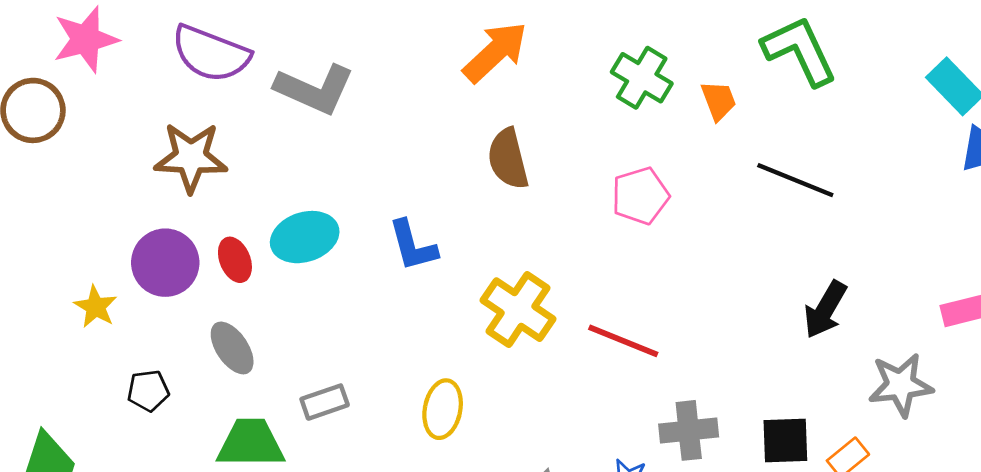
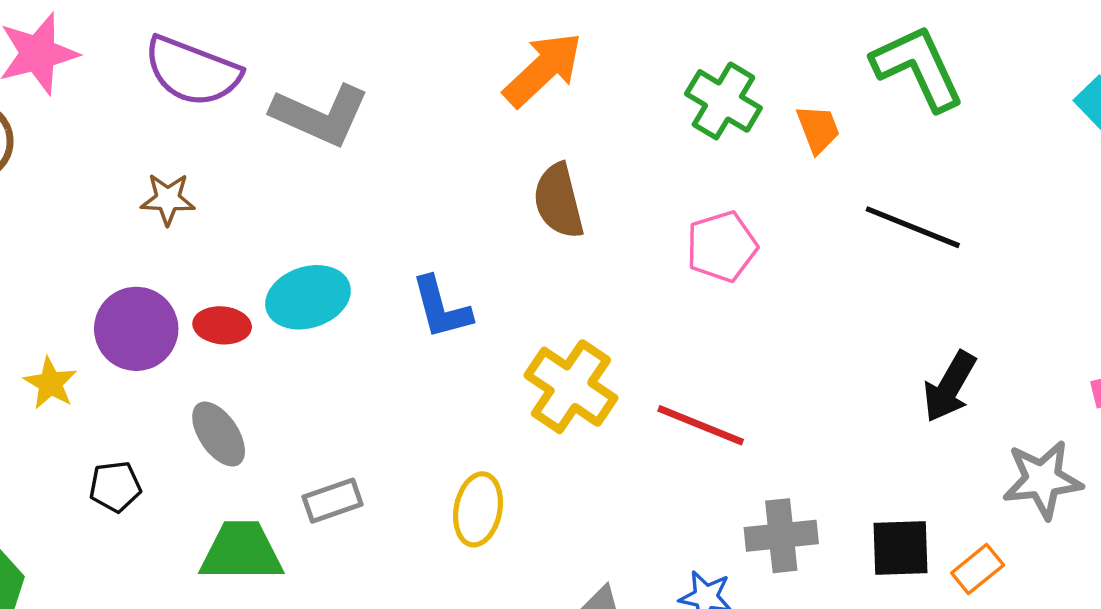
brown star: (191, 157) -> (168, 199), size x0.6
red ellipse: (235, 260) -> (222, 325), turned -63

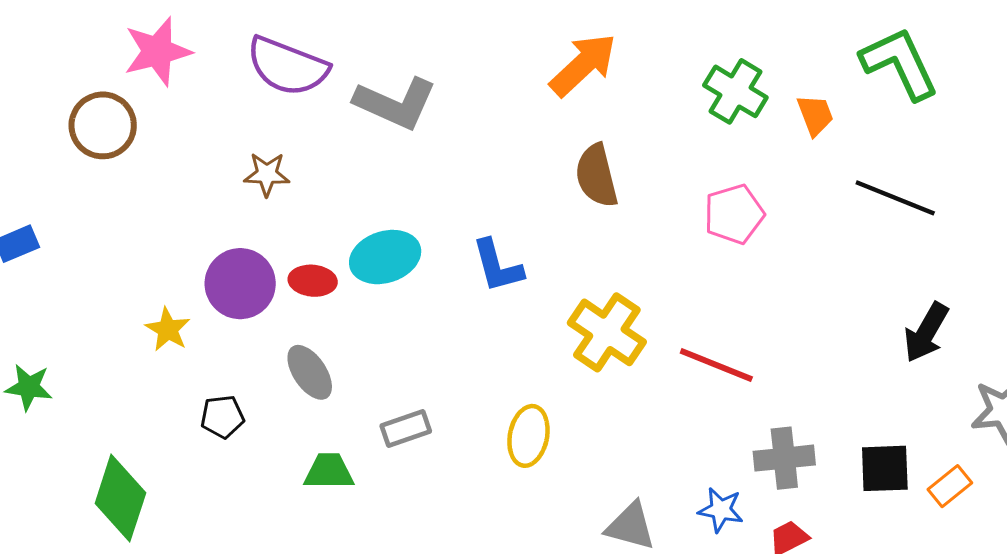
green trapezoid: (241, 551) -> (329, 471), size x0.7

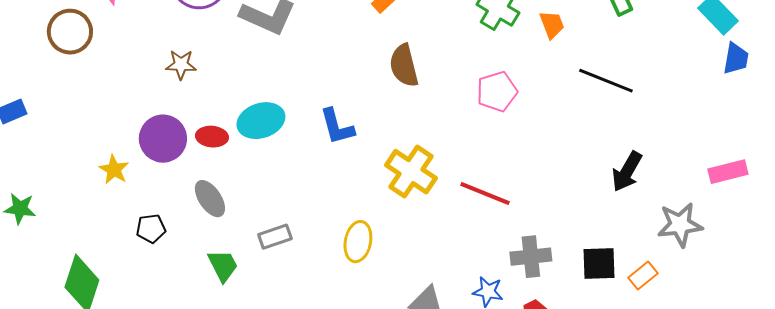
green trapezoid: (329, 471) -> (223, 266), turned 63

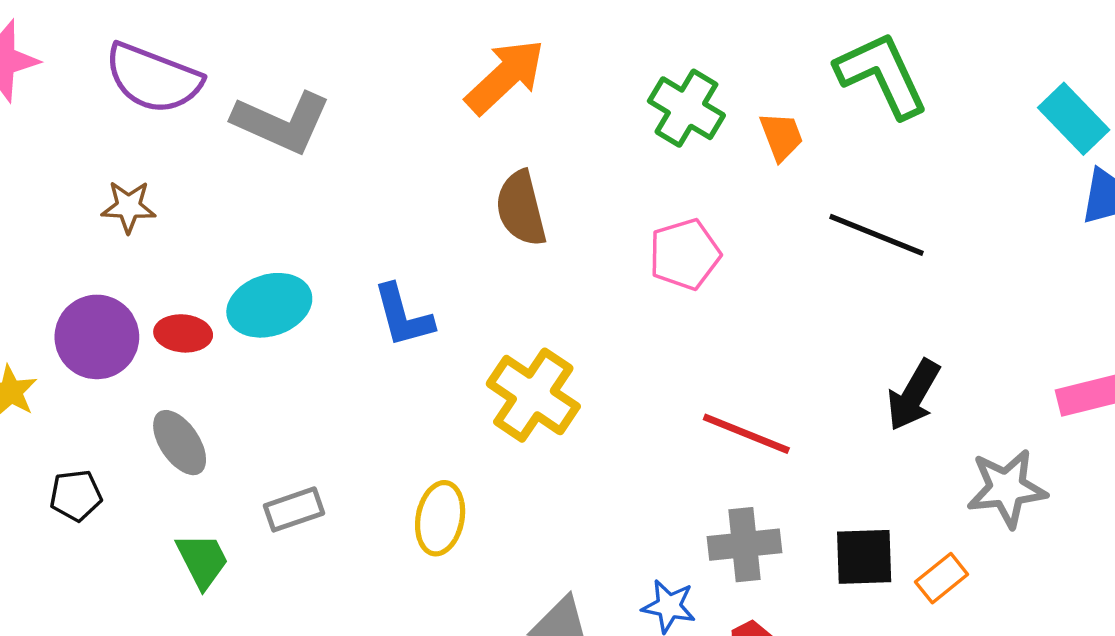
red line: (485, 194) -> (746, 434), moved

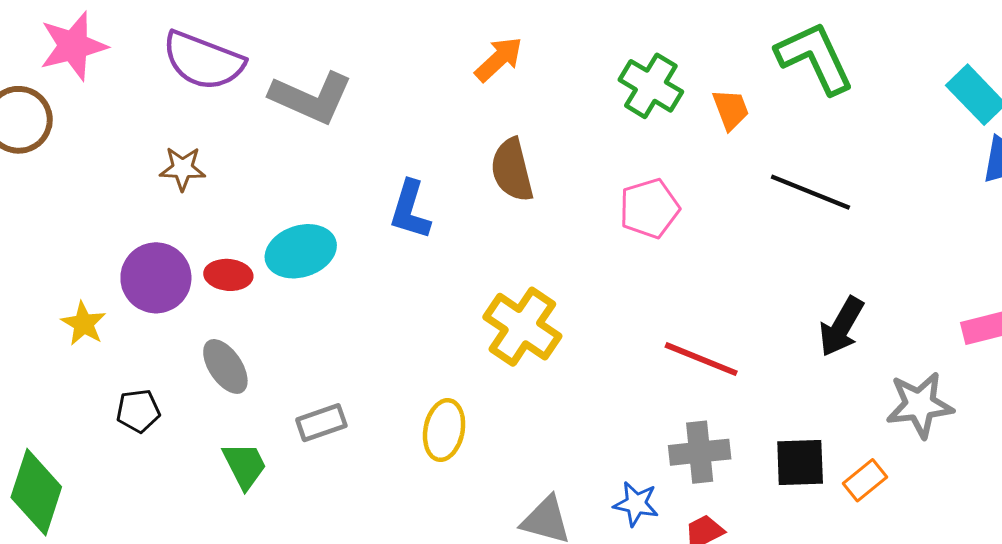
orange arrow: (505, 76) -> (499, 59), size x0.7
blue L-shape: (403, 316) -> (410, 210), moved, turned 32

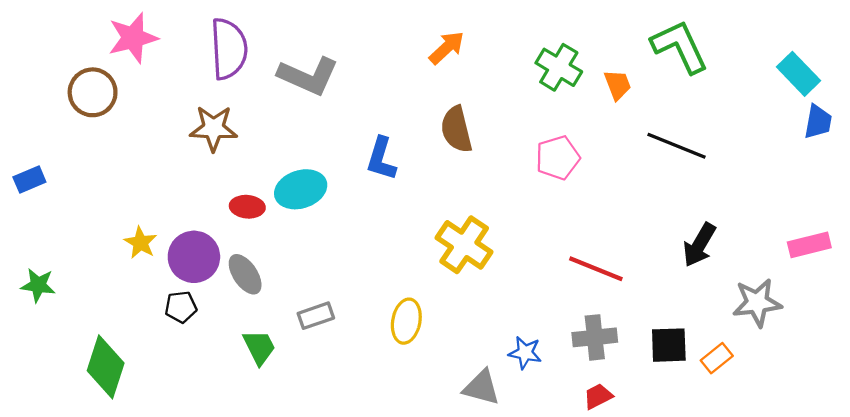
purple semicircle: (203, 61) -> (229, 49), turned -114
brown star: (183, 169) -> (214, 128), size x1.4
purple circle: (156, 278) -> (194, 257), moved
blue star: (636, 504) -> (525, 353), moved

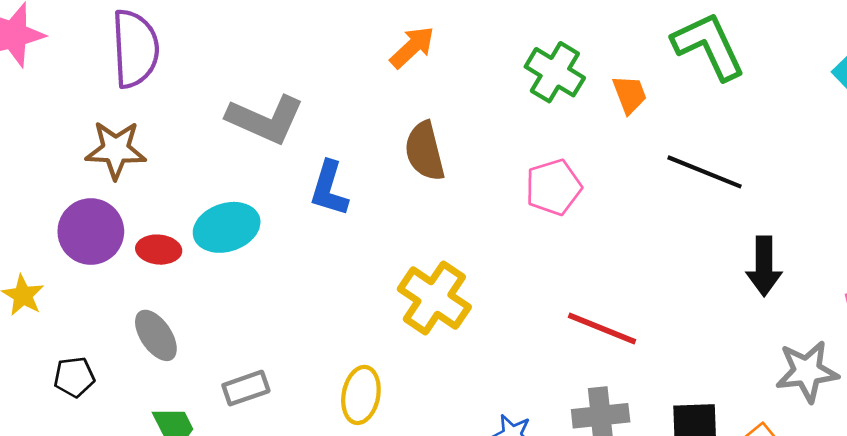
gray L-shape: (308, 76) -> (265, 119), moved
black arrow: (699, 245) -> (764, 266), moved, turned -30
purple circle: (194, 257) -> (91, 232), moved

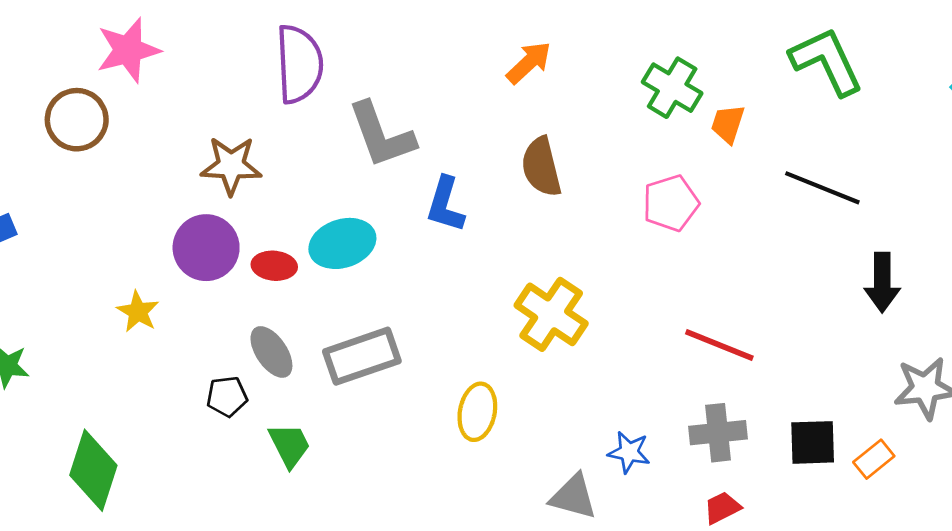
purple semicircle: (135, 49) -> (299, 64), moved
orange trapezoid: (630, 94) -> (728, 124), moved, turned -141
gray L-shape: (265, 119) -> (381, 135), turned 46
black pentagon: (74, 377) -> (227, 396), moved
gray rectangle: (246, 388) -> (362, 356), moved, size x1.6

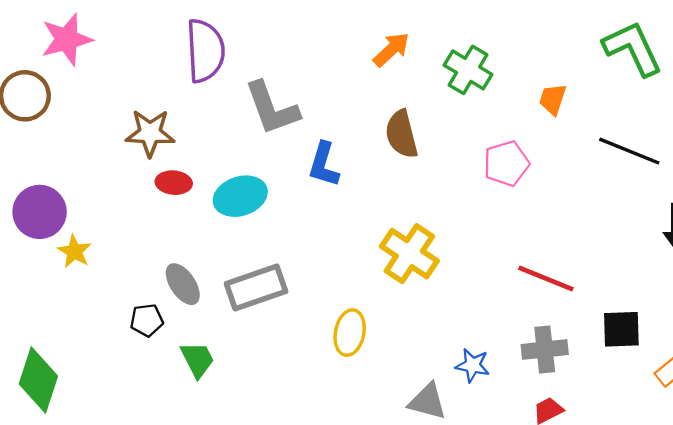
green cross: (672, 88) -> (468, 70), moved
purple circle: (206, 248) -> (40, 212), moved
red ellipse: (274, 266) -> (174, 183), moved
black square: (813, 442) -> (621, 329), moved

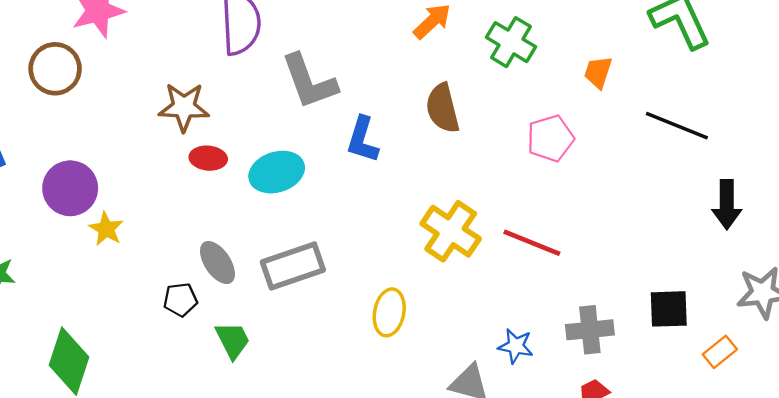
red line: (546, 278) -> (532, 243), moved

